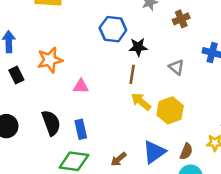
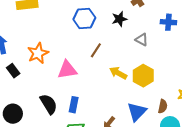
black star: (138, 47) -> (119, 19), moved
brown line: (132, 74) -> (96, 50), moved, turned 35
pink triangle: (81, 86) -> (67, 70), size x1.5
blue rectangle: (81, 129) -> (74, 105), turned 35

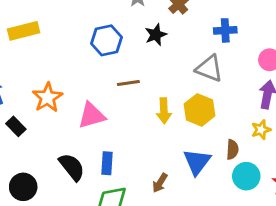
gray triangle: (142, 40) -> (209, 68), moved, size x1.5
brown line: (96, 50) -> (128, 83), turned 56
yellow arrow: (118, 73) -> (164, 111), turned -114

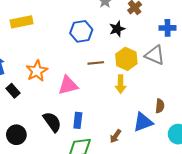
yellow hexagon: (200, 110) -> (126, 59), moved
brown semicircle: (232, 150) -> (160, 106), moved
blue triangle: (197, 162) -> (143, 122), turned 30

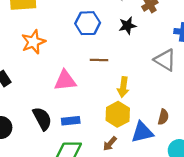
yellow hexagon: (126, 59) -> (118, 114), moved
orange star: (37, 71) -> (33, 42), moved
blue rectangle: (78, 120) -> (71, 121), turned 70

